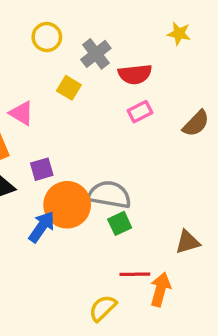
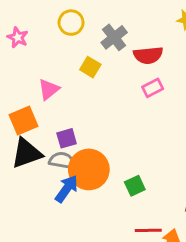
pink triangle: (21, 113) -> (49, 89), turned 50
gray semicircle: (110, 195) -> (62, 161), moved, size x0.7

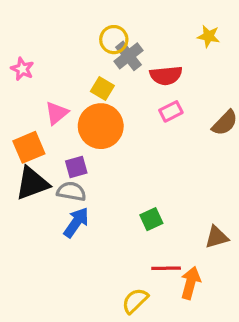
yellow circle: (71, 23) -> (114, 40), moved
pink star: (18, 37) -> (22, 69), moved
orange circle: (89, 169) -> (101, 126), moved

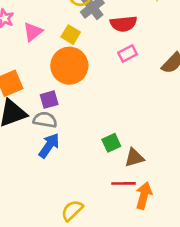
pink triangle: (57, 113) -> (33, 32), moved
brown triangle: (217, 237) -> (134, 158), moved
yellow semicircle: (135, 301) -> (72, 210), moved

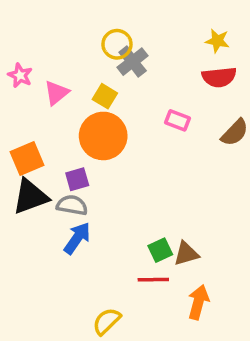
red semicircle: (123, 24) -> (219, 77), moved
pink rectangle: (128, 53) -> (178, 120), turned 48
green square: (111, 143) -> (160, 250), moved
red line: (123, 183) -> (153, 280), moved

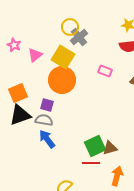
yellow square: (105, 96) -> (63, 57), size x1.6
purple square: (77, 179) -> (47, 105), turned 32
blue arrow: (77, 238) -> (47, 139), turned -72
green square: (160, 250) -> (95, 146), size x1.5

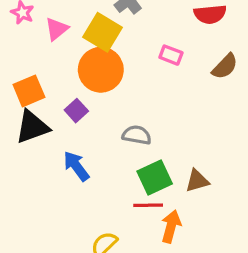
purple square: (47, 105) -> (76, 111), turned 32
gray semicircle: (44, 120) -> (137, 135), moved
brown triangle: (110, 148) -> (197, 181), moved
orange arrow: (117, 176) -> (171, 226), moved

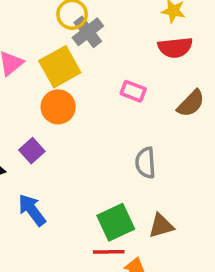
yellow square: (102, 32) -> (60, 67), turned 30
orange circle: (101, 70) -> (58, 107), size x0.7
gray semicircle: (137, 135) -> (145, 163), moved, turned -104

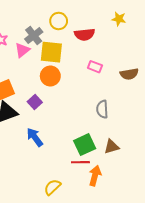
gray cross: (88, 32) -> (34, 36), moved
red semicircle: (175, 48) -> (85, 35), moved
yellow square: (60, 67) -> (51, 52), turned 35
brown semicircle: (191, 103) -> (129, 74), turned 36

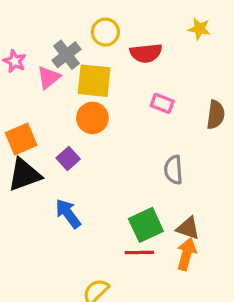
brown semicircle: (129, 74) -> (216, 115), turned -72
brown triangle: (112, 147) -> (188, 228), turned 35
orange arrow: (95, 176) -> (186, 254), moved

